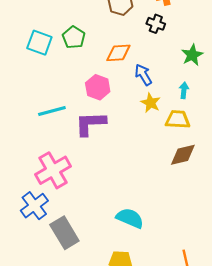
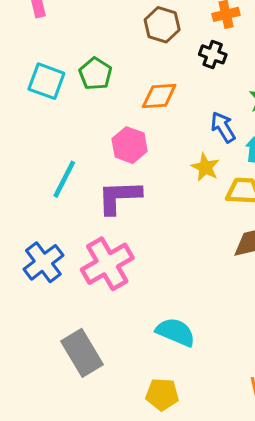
blue arrow: (143, 75) -> (223, 127), moved
cyan line: (52, 111) -> (64, 179), turned -48
pink cross: (53, 170) -> (107, 264), moved
blue cross: (34, 206) -> (43, 262), moved

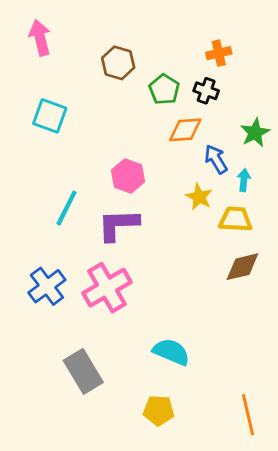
brown hexagon: (162, 25) -> (118, 63), moved
green pentagon: (95, 74) -> (164, 89), moved
orange diamond: (159, 96) -> (185, 130), moved

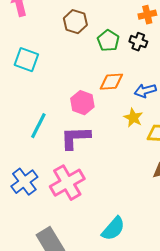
orange diamond: (185, 130) -> (111, 82), moved
blue arrow: (216, 159) -> (145, 91), turned -75
cyan semicircle: (171, 352) -> (113, 229), turned 108

